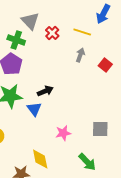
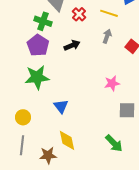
black arrow: (45, 91) -> (72, 45), moved
blue triangle: (34, 109) -> (61, 106), moved
pink star: (63, 133) -> (112, 83), moved

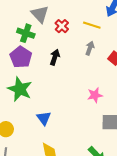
black arrow: (72, 45) -> (55, 57), turned -49
green star: (37, 77) -> (20, 89), turned 30

